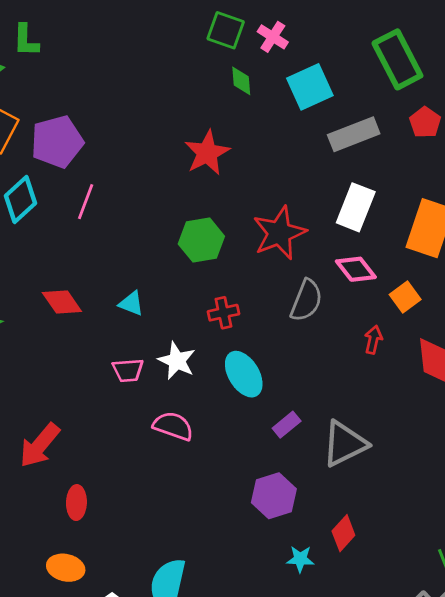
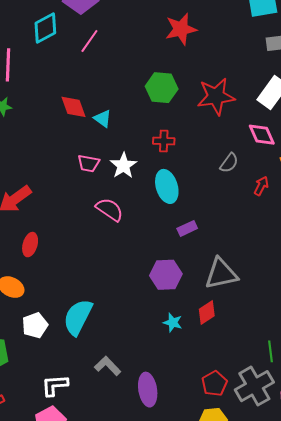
gray semicircle: (306, 300) -> (229, 163), moved, size x0.7
red diamond: (62, 302) -> (74, 107), moved
gray triangle: (344, 444) -> (221, 274), moved

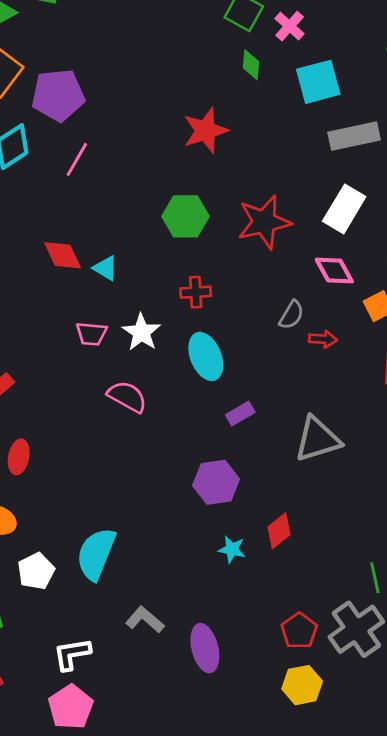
red arrow: (261, 186) -> (323, 339), moved, turned 72
gray triangle: (221, 274) -> (317, 439), moved

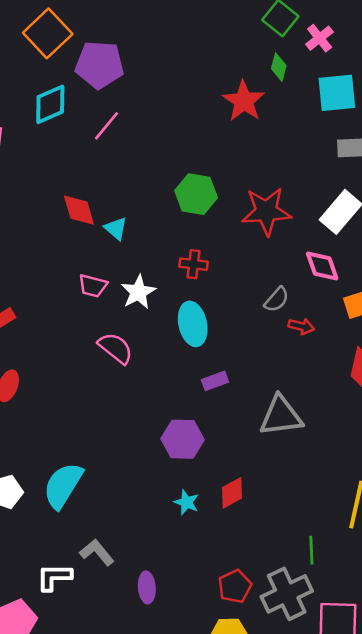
red star: (205, 131) -> (244, 101), moved, turned -30
purple ellipse: (205, 648) -> (147, 587), size x0.7
white L-shape: (72, 654) -> (54, 577), moved

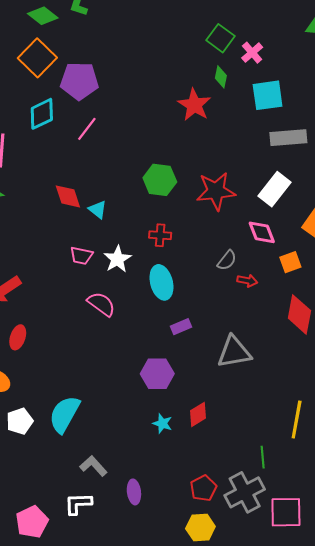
white L-shape: (54, 577) -> (78, 504), moved

